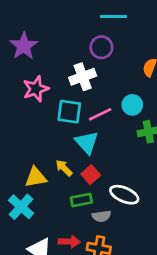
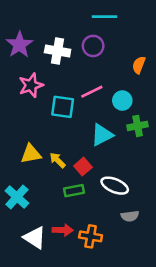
white cross: (83, 77) -> (58, 51), moved, turned 30
pink line: (100, 114) -> (92, 92), moved
cyan triangle: (87, 142) -> (102, 135), moved, turned 45
yellow triangle: (36, 177) -> (31, 154), moved
gray semicircle: (101, 216) -> (130, 216), moved

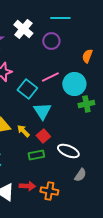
white cross: (58, 51) -> (23, 29), moved, turned 30
cyan circle: (122, 101) -> (74, 84), size x1.5
cyan square: (63, 107) -> (27, 89), turned 30
cyan triangle: (102, 135) -> (42, 111), moved, turned -36
gray semicircle: (130, 216) -> (80, 175), turned -48

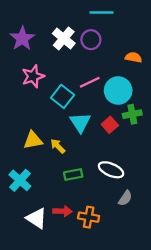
white cross: (23, 29) -> (64, 38), moved
orange semicircle: (87, 56) -> (133, 57), turned 80
red square: (43, 136) -> (110, 125), moved

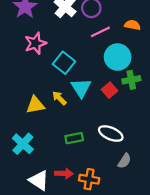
pink line: (90, 82) -> (100, 32), moved
yellow arrow: (58, 146) -> (59, 98), moved

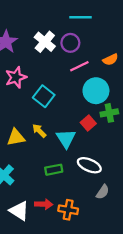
orange semicircle: (132, 25) -> (110, 60), turned 144
cyan triangle: (81, 88) -> (66, 139), moved

